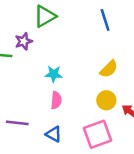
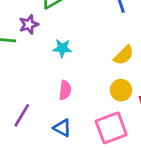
cyan star: (54, 74) -> (62, 48), moved
purple line: (17, 123) -> (22, 115), turned -65

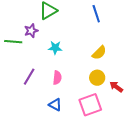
purple line: (22, 115) -> (29, 77), moved

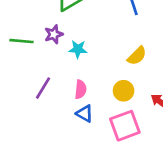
purple star: (31, 31) -> (54, 34), moved
yellow circle: (97, 78) -> (124, 91), moved
blue triangle: (55, 105) -> (85, 114), moved

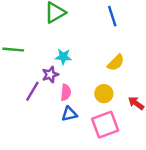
purple star: (54, 34) -> (50, 75), moved
blue triangle: (85, 114) -> (69, 114), turned -42

